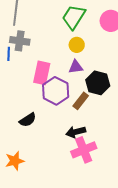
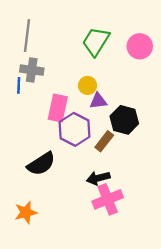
yellow circle: (77, 45) -> (88, 85), moved
black semicircle: (28, 120) -> (41, 164), size x1.4

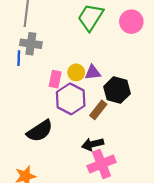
yellow circle: (88, 85) -> (76, 72), moved
pink rectangle: (58, 108) -> (55, 79), size x0.7

